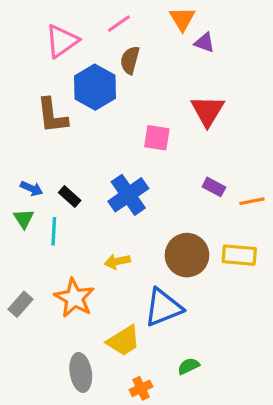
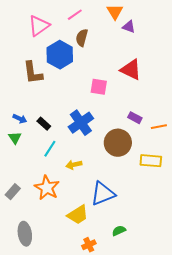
red triangle: (208, 111) -> (131, 70), turned -35
cyan line: (54, 231) -> (50, 149), moved, turned 30
brown circle: (187, 255) -> (118, 143), moved
gray ellipse: (81, 372) -> (25, 234), moved

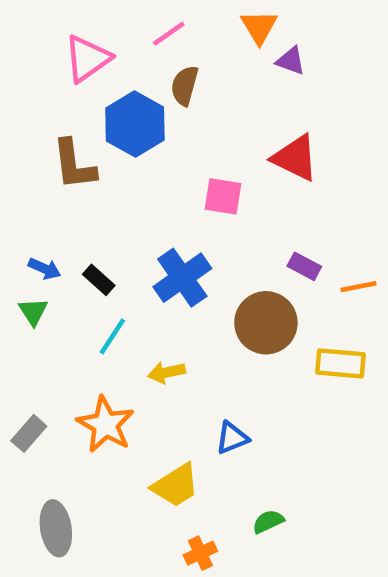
blue triangle: (103, 194) -> (232, 438), size x0.6

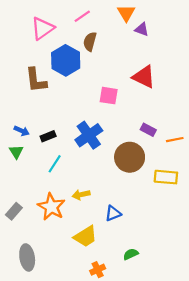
black rectangle: (99, 280) -> (48, 136), turned -64
yellow arrow: (167, 372) -> (81, 195), moved

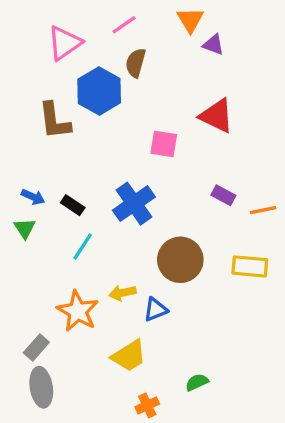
black rectangle: (48, 136) -> (73, 205), turned 56
brown circle: (130, 157) -> (180, 260), moved
gray rectangle: (14, 211) -> (36, 348), moved
blue triangle: (113, 213) -> (155, 309), moved

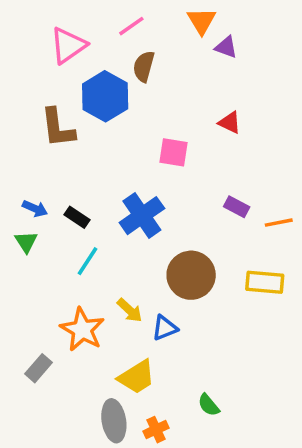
red triangle: (217, 116) -> (230, 123), size x0.6
yellow arrow: (122, 293) -> (130, 310), turned -125
green semicircle: (197, 382) -> (209, 405), turned -105
gray ellipse: (41, 387) -> (114, 421), moved

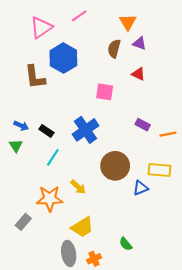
orange triangle: (202, 21) -> (128, 22), moved
purple triangle: (226, 47) -> (139, 43), moved
brown semicircle: (144, 66) -> (114, 49), moved
blue triangle: (165, 328) -> (140, 188), moved
orange star: (82, 330) -> (50, 199), turned -30

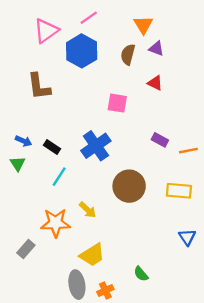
blue hexagon: (63, 58) -> (82, 51), moved
blue triangle: (140, 188) -> (187, 237), moved, turned -42

